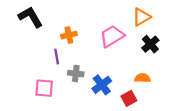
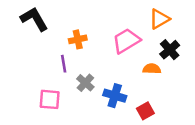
gray cross: (76, 74) -> (85, 83), turned 35
orange semicircle: (142, 78) -> (152, 69), moved
blue cross: (102, 85) -> (115, 96), turned -36

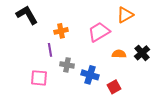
black cross: (170, 50) -> (142, 53), moved
gray cross: (85, 83) -> (67, 65), turned -32

